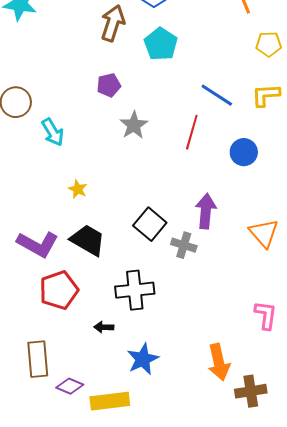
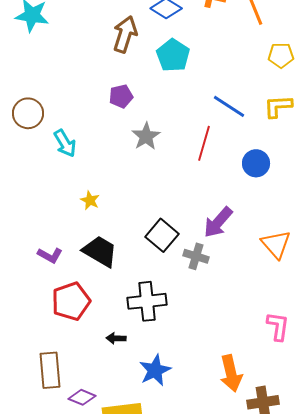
purple arrow: (206, 211) -> (218, 222), turned -144
purple L-shape: (38, 244) -> (50, 255), size x0.6

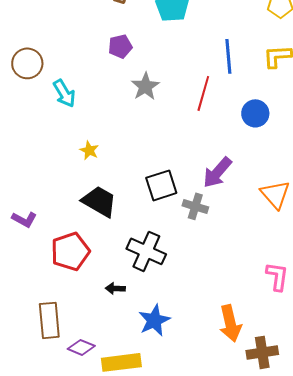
blue line: (229, 106) -> (228, 56), turned 52
black square: (162, 235) -> (161, 185), turned 32
purple L-shape: (50, 255) -> (24, 219), moved
black cross: (147, 301) -> (146, 251), turned 30

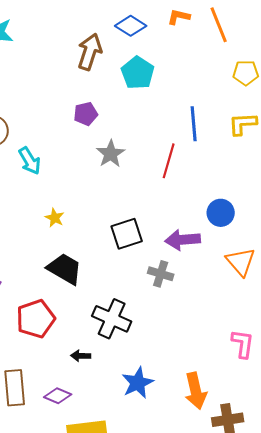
blue circle: (255, 113) -> (221, 213), moved
purple arrow: (217, 172) -> (183, 240), turned 44
black square: (161, 185) -> (127, 234), moved
blue star: (154, 320) -> (138, 383), moved
purple diamond: (81, 347) -> (58, 396), moved

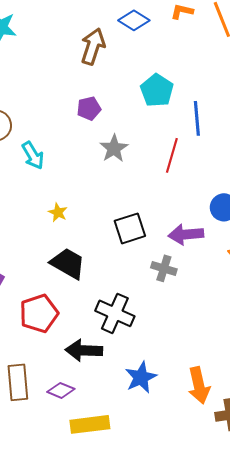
cyan pentagon: (138, 73) -> (157, 90), moved
black arrow: (81, 356) -> (84, 350), size x1.8

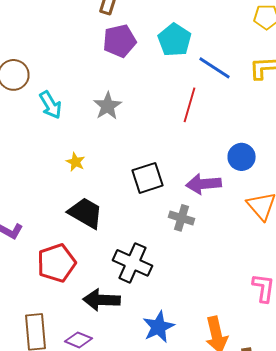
purple pentagon: (89, 108) -> (120, 41), moved, size x1.4
blue line: (197, 118) -> (214, 68), turned -52
gray star: (114, 148) -> (108, 106), moved

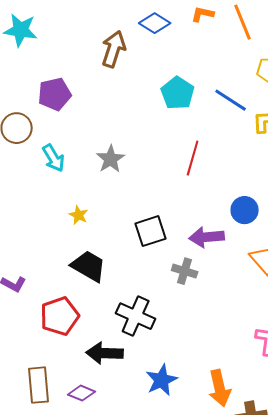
purple pentagon: (120, 41) -> (55, 94), moved
blue line: (214, 68) -> (231, 100), moved

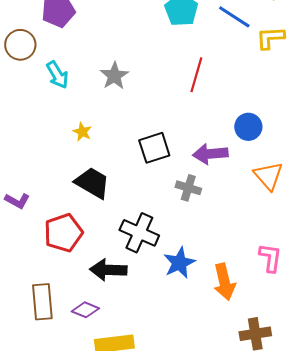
blue star: (162, 380) -> (179, 263), moved
orange arrow: (220, 388) -> (224, 282), moved

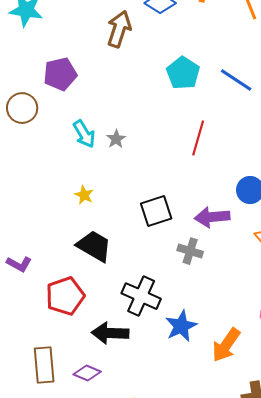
cyan arrow: (57, 75) -> (84, 134), moved
gray star: (114, 76) -> (116, 139), size x0.7
orange arrow: (224, 282) -> (226, 345), turned 48

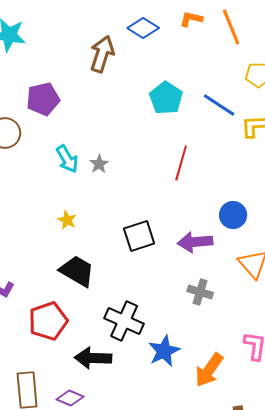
gray cross: (190, 251) -> (200, 292), moved

